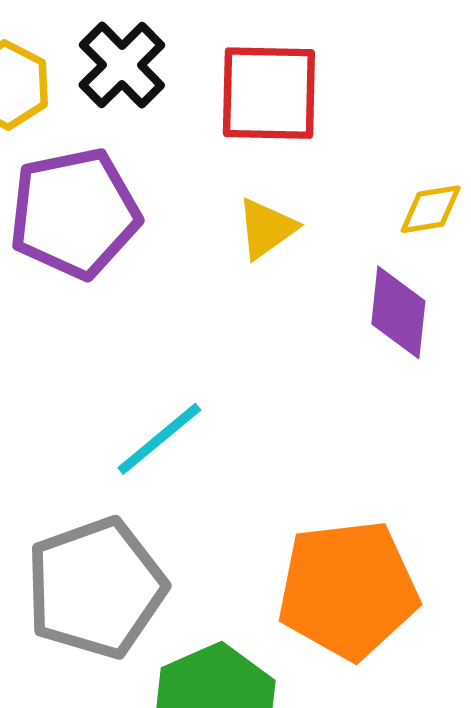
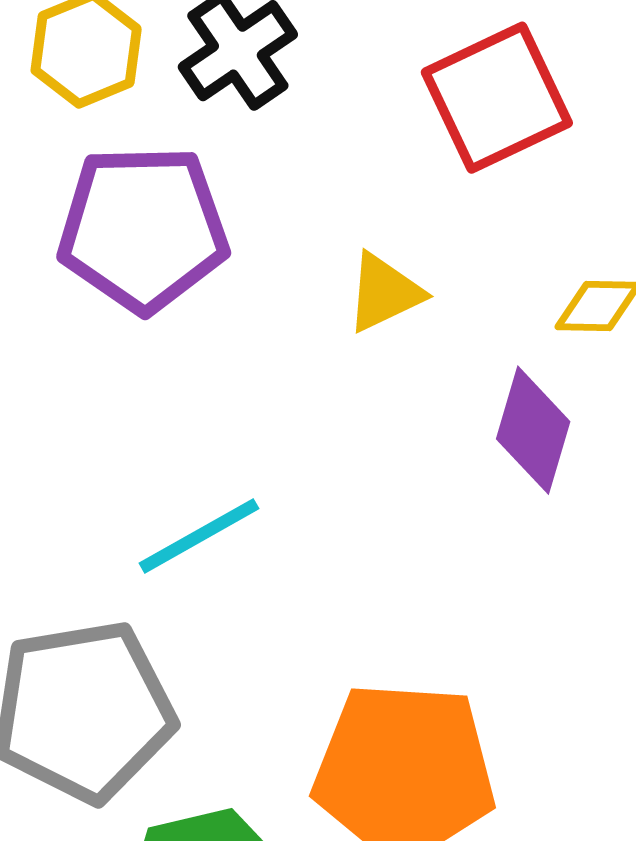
red square: (269, 93) -> (497, 98), moved, turned -37

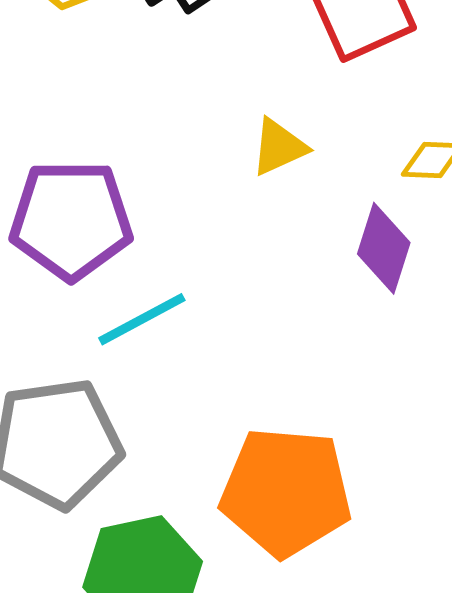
purple pentagon: (143, 229) -> (71, 220), moved

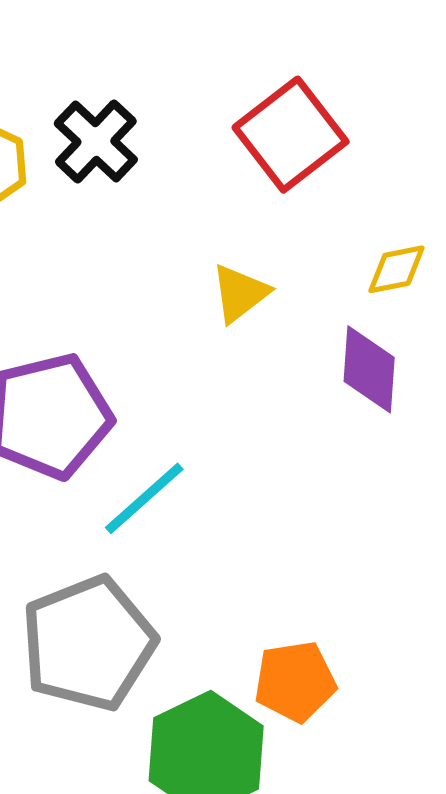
orange pentagon: (286, 492) -> (295, 681), moved, size x0.6

